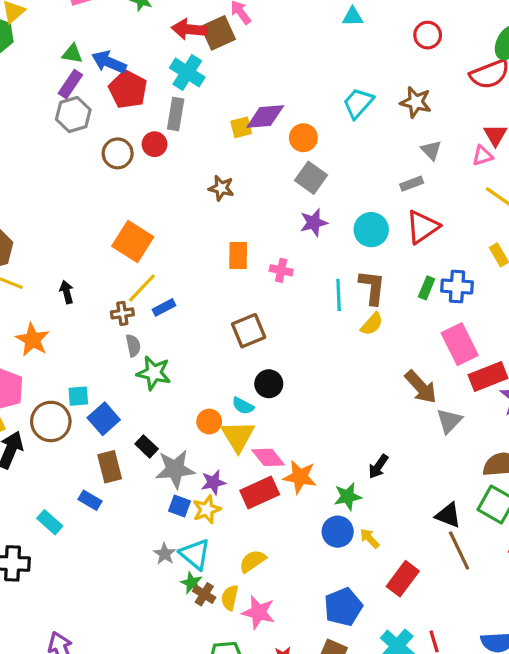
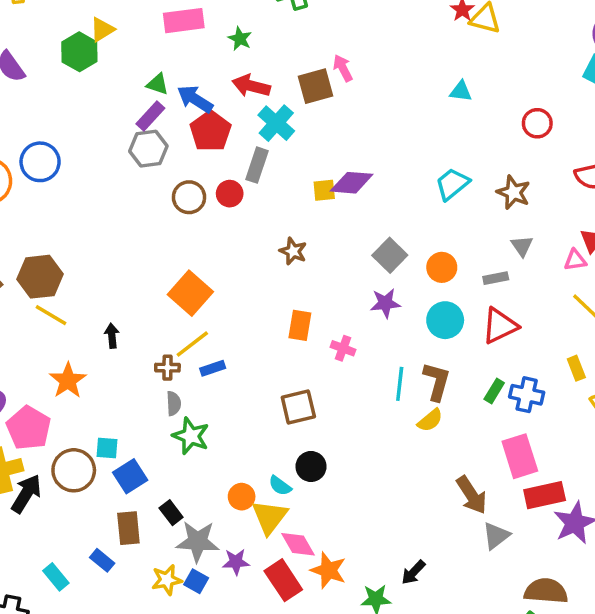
red arrow: (189, 29) -> (251, 86), moved
orange circle: (303, 138) -> (442, 267), moved
red rectangle: (260, 492) -> (283, 580), turned 72
yellow star: (207, 509) -> (167, 580), moved

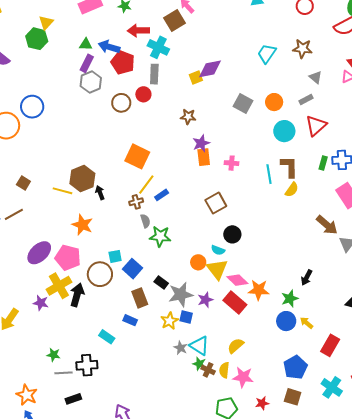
brown hexagon: (40, 277) -> (82, 179), moved
purple star: (385, 303) -> (201, 143), moved

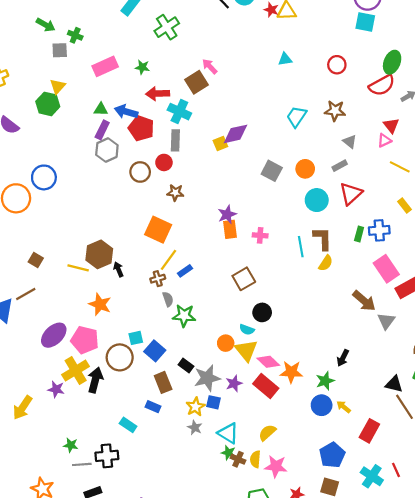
brown star: (188, 117) -> (175, 193), moved
gray star: (180, 348) -> (195, 428), moved

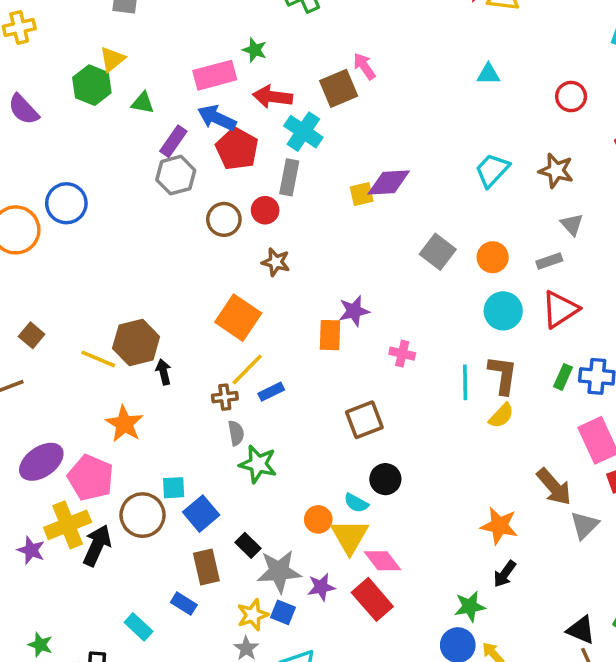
pink rectangle: (105, 66) -> (215, 75), moved
green triangle: (101, 109) -> (143, 103), moved
orange rectangle: (230, 229) -> (330, 335), moved
orange star: (291, 372) -> (499, 526), moved

